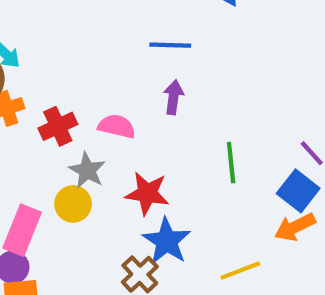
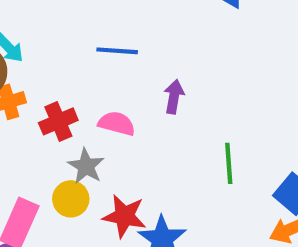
blue line: (170, 45) -> (117, 51), moved
red star: (147, 193) -> (124, 216), moved

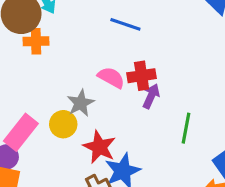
purple arrow: (174, 97) -> (151, 96), moved
red cross: (58, 121) -> (142, 76), moved

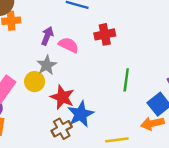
red cross: (142, 76) -> (105, 34), moved
purple arrow: (151, 96) -> (47, 36), moved

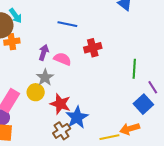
green line: (126, 80) -> (134, 69), moved
orange arrow: (152, 123) -> (130, 129), moved

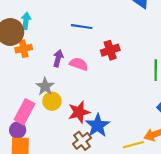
cyan arrow: (16, 16) -> (26, 21), turned -133
gray star: (45, 77) -> (45, 86), moved
red star: (60, 104) -> (79, 112), turned -30

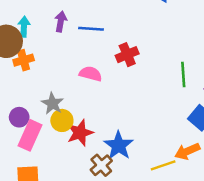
purple arrow: (58, 58) -> (61, 22), moved
red star: (79, 112) -> (80, 133), moved
purple circle: (18, 130) -> (19, 117), moved

